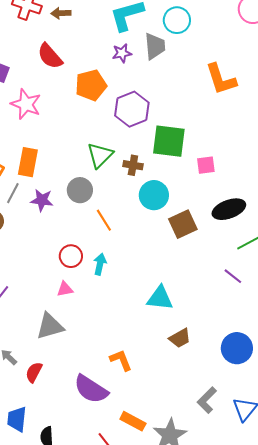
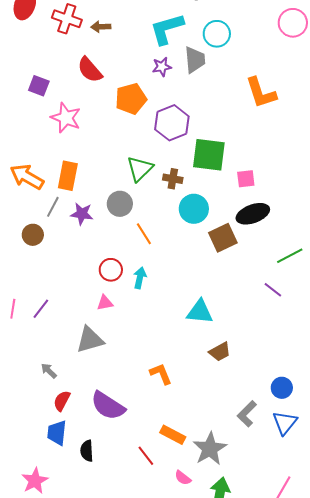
black ellipse: (229, 209) -> (253, 214), moved
blue circle: (237, 348) -> (282, 388), moved, size x0.7
red semicircle: (34, 372) -> (62, 401), moved
purple semicircle: (91, 389) -> (108, 406), moved

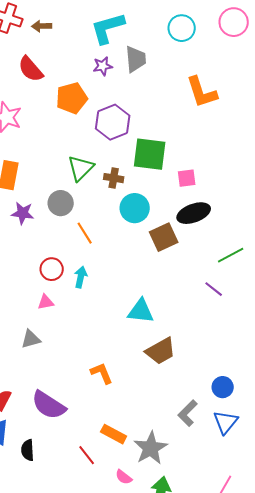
cyan circle: (217, 34) -> (182, 28), moved
gray triangle: (90, 340) -> (31, 339), size x0.7
brown trapezoid: (220, 352) -> (161, 351), size x1.4

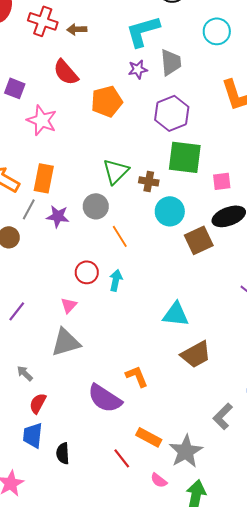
purple hexagon: (113, 122) -> (172, 113), moved
pink triangle: (46, 302) -> (69, 305), moved, turned -36
gray triangle: (31, 339) -> (66, 342), size x1.5
purple semicircle: (49, 405) -> (105, 398), moved

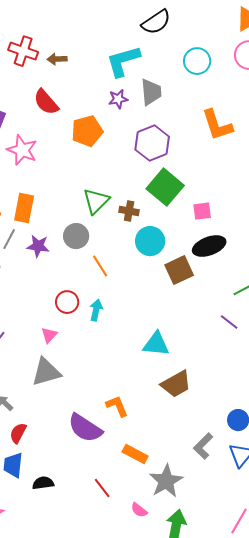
green square: (185, 157) -> (165, 187), turned 33
orange rectangle: (149, 437) -> (135, 454), moved
black semicircle: (63, 453) -> (43, 483), turned 85

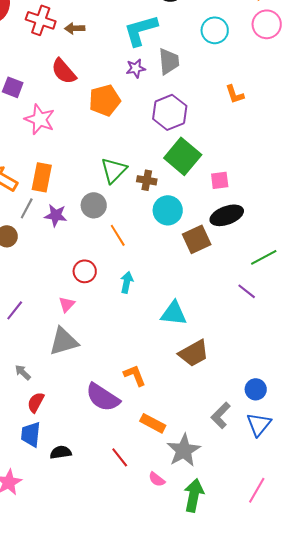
orange L-shape: (217, 125) -> (235, 94), size x0.6
cyan arrow: (96, 310) -> (127, 282), moved

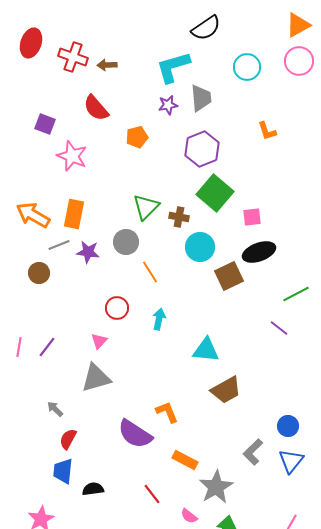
orange pentagon: (105, 100) -> (137, 137), size x0.7
gray line: (27, 208) -> (59, 245), turned 40

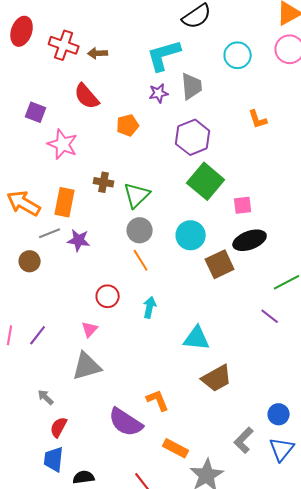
brown cross: (179, 217) -> (104, 182), moved
gray circle: (126, 242) -> (140, 230), moved

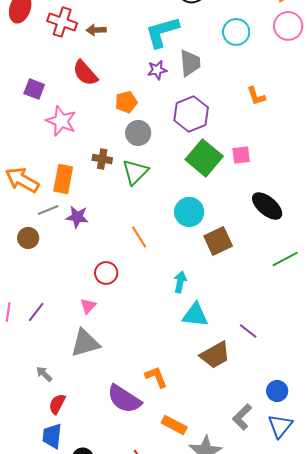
pink square: (243, 205) -> (241, 155), moved
gray circle: (140, 230) -> (138, 133), moved
black ellipse: (250, 240) -> (267, 206), moved, turned 60
cyan arrow: (150, 307) -> (180, 282), moved
purple line: (270, 316) -> (248, 331), moved

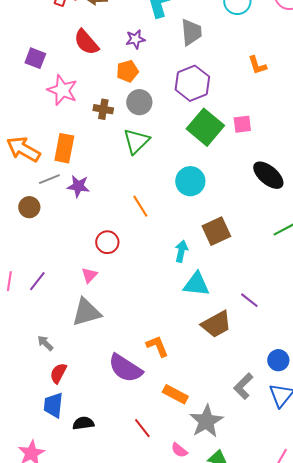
purple star: (157, 70) -> (135, 39), moved
brown cross: (102, 159) -> (103, 109), moved
brown square: (218, 241) -> (216, 231), moved

